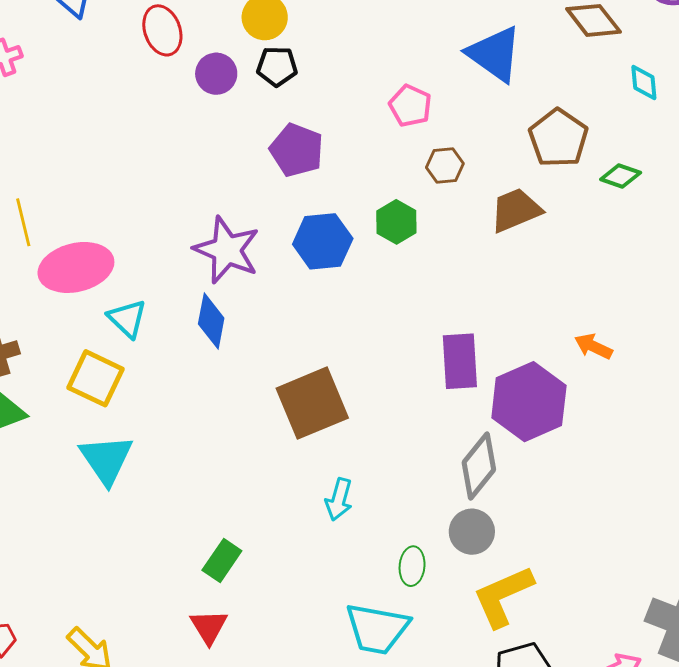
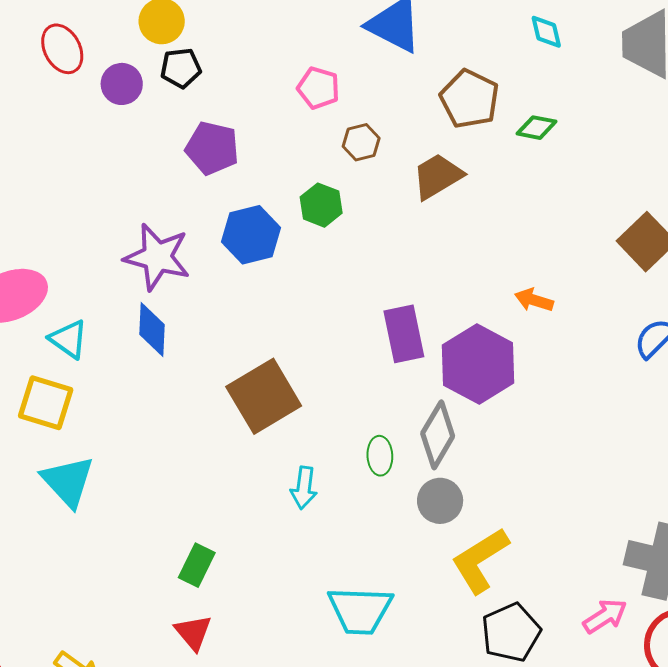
green ellipse: (412, 566) -> (380, 456), moved

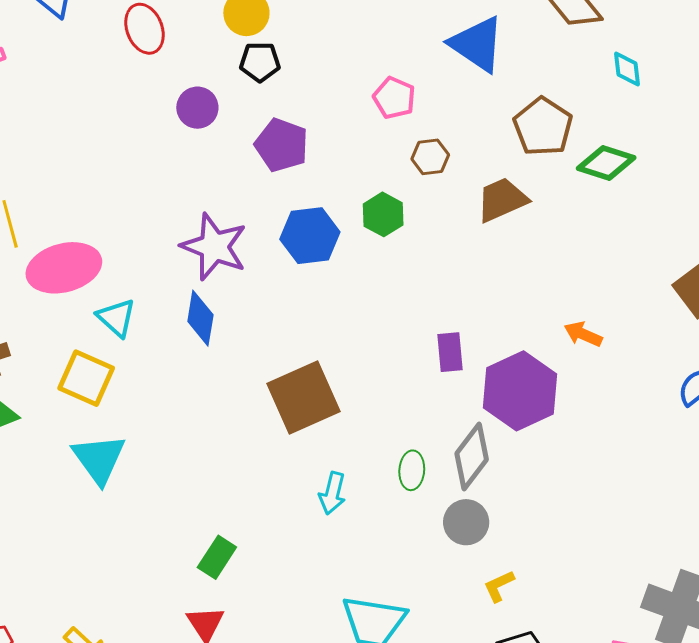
purple circle: (122, 84) -> (197, 108), moved
green diamond: (537, 128) -> (606, 163), size x1.4
purple rectangle: (404, 334) -> (450, 352), size x0.7
yellow L-shape: (480, 560) -> (499, 586), size x0.5

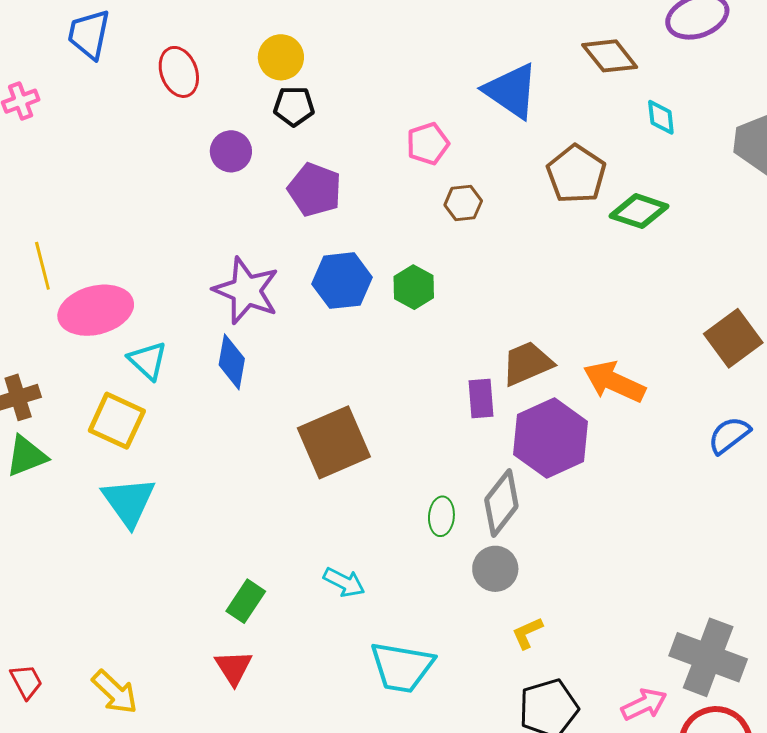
pink pentagon: (394, 98) -> (428, 144), turned 30
brown trapezoid: (502, 200) -> (527, 363), moved
green hexagon: (383, 214) -> (414, 287), moved
orange arrow: (583, 334) -> (614, 382), size x1.6
cyan arrow: (332, 493) -> (344, 582), moved, turned -78

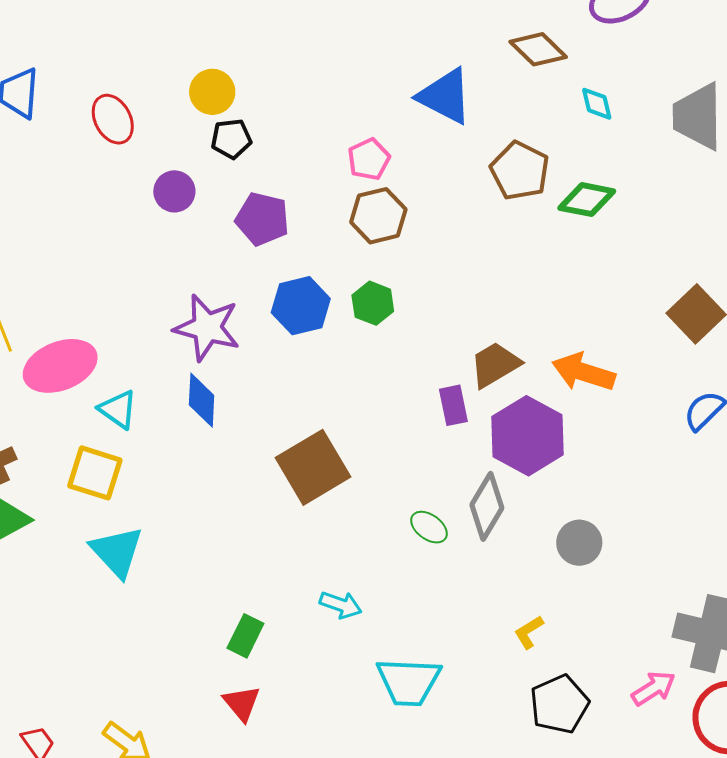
brown hexagon: (463, 203) -> (378, 216), moved, size x1.5
green ellipse: (441, 516) -> (429, 527), turned -51
gray circle: (495, 569) -> (579, 543), moved

